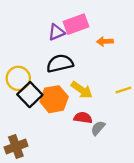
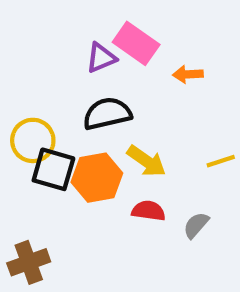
pink rectangle: (76, 24) -> (136, 43), turned 55
black square: (30, 95) -> (53, 169), turned -30
gray semicircle: (98, 128) -> (196, 225), moved

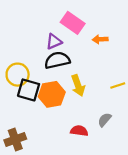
purple triangle: (101, 58) -> (54, 41), moved
yellow arrow: (146, 161) -> (78, 86), turned 35
red semicircle: (149, 211) -> (79, 131), moved

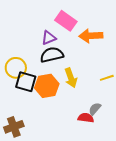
orange arrow: (100, 39) -> (91, 36), size x1.6
red semicircle: (79, 131) -> (86, 118), moved

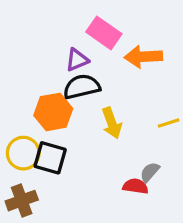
yellow circle: (16, 68) -> (23, 153), moved
black square: (26, 82) -> (50, 158), moved
orange hexagon: (47, 86) -> (53, 112), moved

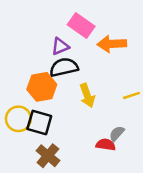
brown cross: (22, 201) -> (48, 156), moved, turned -30

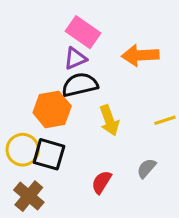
pink rectangle: (81, 25) -> (83, 32), moved
red semicircle: (106, 145) -> (102, 182), moved, turned -66
brown cross: (48, 156) -> (29, 196), moved

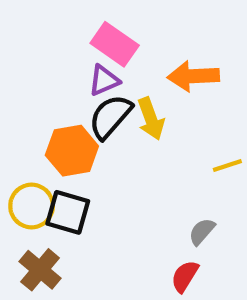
black semicircle: (80, 85) -> (110, 117), turned -36
yellow arrow: (109, 120) -> (151, 119), moved
red semicircle: (102, 182) -> (185, 276), moved

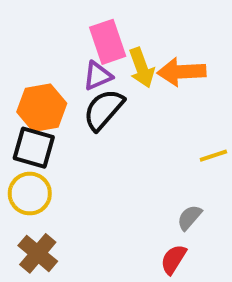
pink rectangle: (115, 44) -> (108, 42), turned 36
yellow arrow: (151, 119) -> (142, 68), moved
orange hexagon: (72, 151) -> (42, 108), moved
black square: (68, 212) -> (34, 148), moved

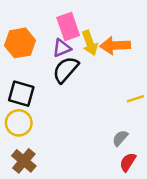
orange hexagon: (42, 108) -> (20, 43), moved
red semicircle: (173, 259) -> (128, 162), moved

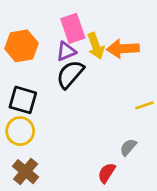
red semicircle: (128, 162) -> (107, 173), moved

